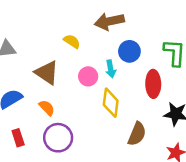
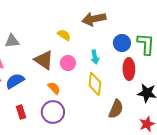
blue circle: (129, 51) -> (122, 43), moved
pink circle: (88, 76) -> (68, 63), moved
orange semicircle: (47, 108) -> (54, 88), moved

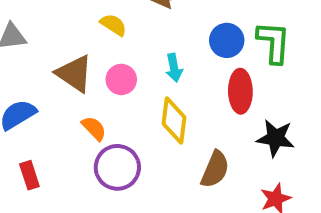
purple circle: (53, 112) -> (117, 167), moved

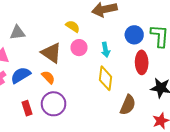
pink circle: (121, 79) -> (79, 48), moved
orange semicircle: (94, 128) -> (48, 77), moved
purple circle: (117, 167) -> (54, 104), moved

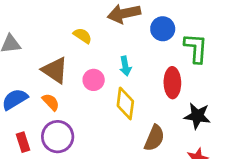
blue circle: (134, 35) -> (163, 29), moved
pink circle: (79, 48) -> (94, 80), moved

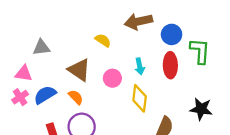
red ellipse: (172, 83) -> (170, 65), moved

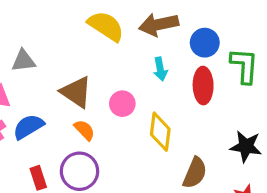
yellow semicircle: (103, 40) -> (106, 26), moved, size x1.6
cyan arrow: (140, 66) -> (160, 69), moved
orange semicircle: (76, 97) -> (84, 130), moved

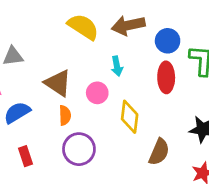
cyan arrow: (160, 69) -> (117, 66), moved
orange semicircle: (84, 130) -> (65, 115), turned 42
purple circle: (79, 171) -> (79, 149), moved

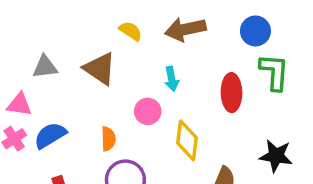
yellow semicircle: (83, 27) -> (131, 31), size x0.6
blue circle: (168, 41) -> (255, 31), moved
brown triangle: (58, 83) -> (100, 69), moved

